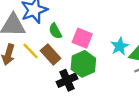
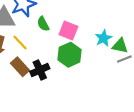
brown rectangle: (51, 55) -> (20, 67), moved
black cross: (67, 80) -> (40, 70), moved

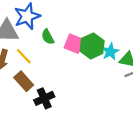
green hexagon: (69, 55) -> (92, 46), moved
black cross: (40, 70) -> (44, 98), moved

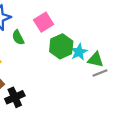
pink square: (74, 44) -> (44, 22), moved, turned 36

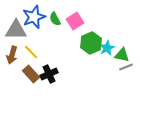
green semicircle: (18, 38) -> (55, 19), moved
black cross: (15, 97) -> (49, 74), moved

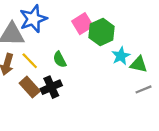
green semicircle: (55, 19) -> (60, 60), moved
green hexagon: (91, 43) -> (102, 32), moved
gray line: (126, 67) -> (144, 89), moved

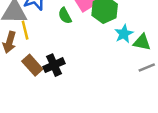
green semicircle: (60, 60) -> (65, 16), moved
yellow line: (30, 61) -> (25, 30), moved, turned 30

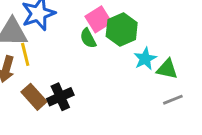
green semicircle: (65, 16) -> (88, 38), moved

